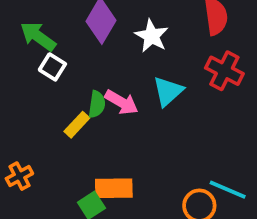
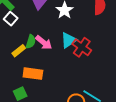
red cross: (224, 71) -> (82, 47), moved
orange rectangle: (114, 188) -> (33, 74), moved

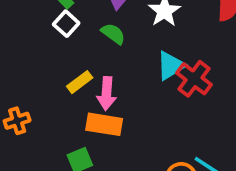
green semicircle: (31, 42) -> (113, 34), moved, turned -72
pink arrow: (44, 42) -> (107, 93), moved, turned 54

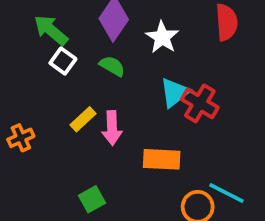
orange cross: (17, 121) -> (21, 138), moved
orange rectangle: (104, 124) -> (162, 159), moved

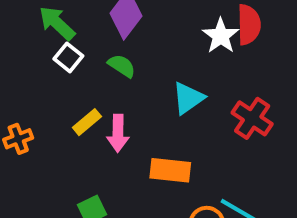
white star: (162, 37) -> (221, 36), moved
red cross: (200, 103) -> (252, 118), moved

